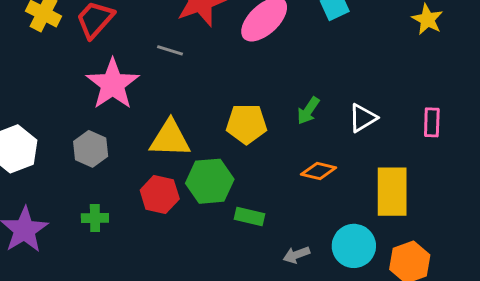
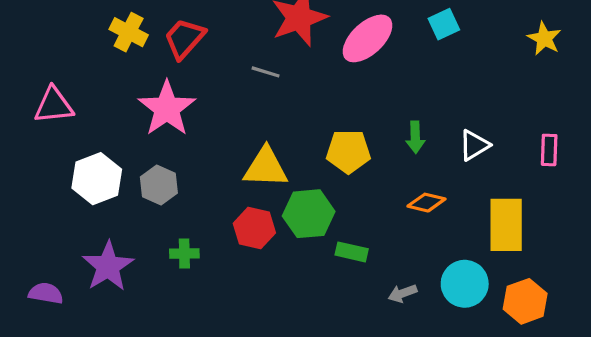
pink star: (113, 84) -> (167, 109), moved
green arrow: (308, 111) -> (415, 137), turned -36
gray hexagon: (91, 149) -> (159, 185), moved

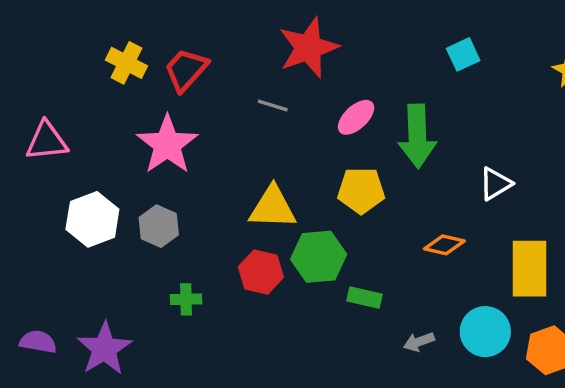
pink ellipse: (368, 38) -> (356, 117), moved, size x0.7
green arrow: (415, 137) -> (417, 136), moved, size x1.8
purple star: (108, 266) -> (104, 349), moved

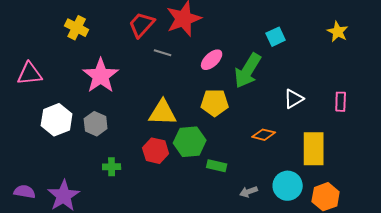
cyan square: (463, 54) -> (276, 37), moved
red trapezoid: (186, 70) -> (142, 25), moved
green arrow: (417, 136) -> (248, 71), turned 33

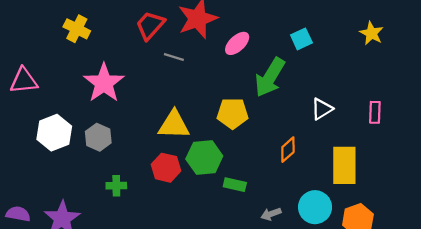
pink ellipse: (212, 60) -> (237, 43), moved
orange diamond: (264, 135) -> (288, 150), turned -55

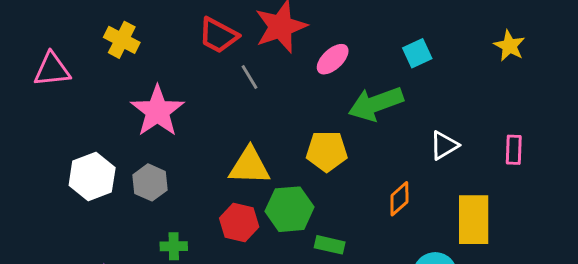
red trapezoid: (150, 25) -> (218, 35), turned -104
gray line: (174, 57) -> (249, 77), turned 42
green arrow: (270, 77) -> (376, 104), turned 39
pink triangle: (24, 81) -> (52, 70), moved

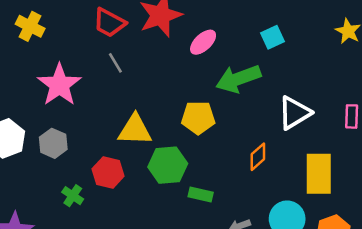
gray line: (249, 77) -> (115, 63), moved
white triangle: (444, 145) -> (294, 113), size x1.4
red hexagon: (239, 223) -> (108, 173), moved
green cross: (174, 246) -> (73, 196), turned 35

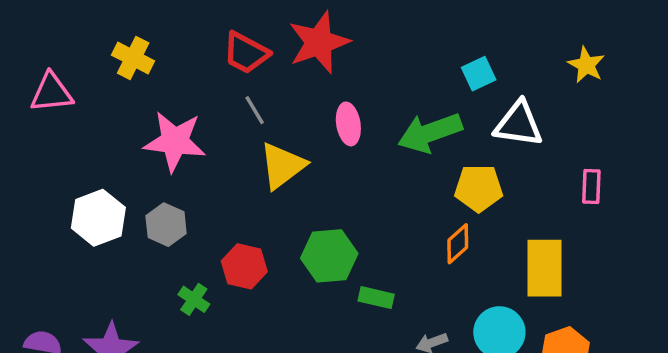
pink ellipse: (203, 42) -> (348, 124), moved, turned -56
pink star: (59, 85) -> (175, 141), turned -30
white triangle: (294, 113) -> (519, 124), moved, turned 39
yellow pentagon: (198, 118) -> (479, 188), moved
yellow triangle: (135, 130) -> (282, 166), moved, turned -39

